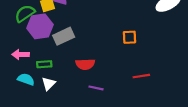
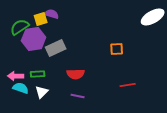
pink arrow: (21, 54) -> (16, 76), moved
purple line: (96, 88) -> (78, 96), moved

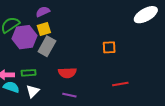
purple semicircle: (52, 14) -> (43, 12), turned -40
yellow square: (41, 19) -> (44, 29), moved
gray rectangle: (56, 48) -> (47, 46), turned -36

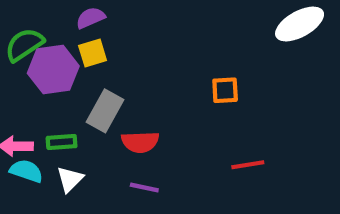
gray rectangle: (47, 46) -> (105, 111), moved

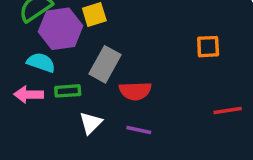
cyan semicircle: (26, 171) -> (41, 63), moved
white triangle: (70, 179) -> (91, 123), moved

